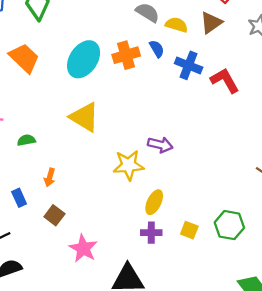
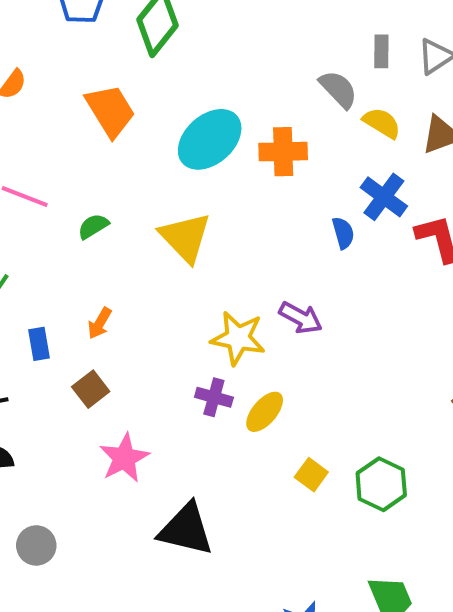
blue semicircle: (157, 49) -> (343, 233), moved
green semicircle: (26, 140) -> (93, 226), moved, turned -36
purple cross: (151, 233) -> (214, 397), moved

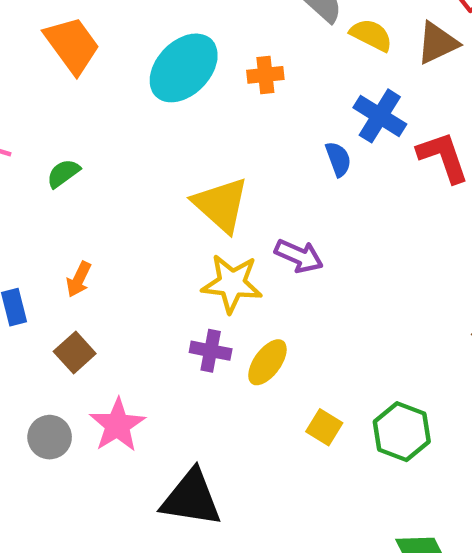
orange cross: (283, 152) -> (265, 75), size x0.7
yellow triangle: (185, 237) -> (221, 205), moved
gray circle: (36, 545) -> (50, 437), moved

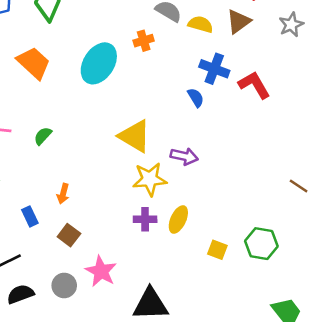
orange cross: (265, 75) -> (144, 41), moved

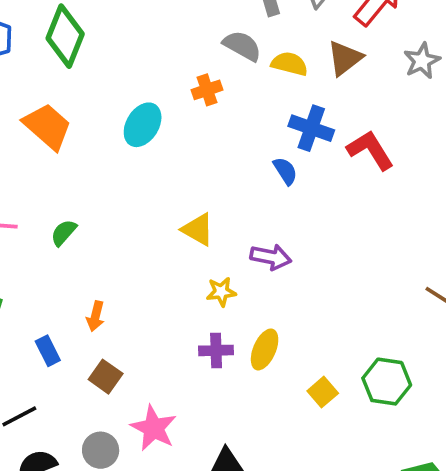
cyan ellipse: (99, 63) -> (143, 125), size x0.7
yellow triangle: (135, 136) -> (198, 229), size x0.7
yellow star: (150, 179) -> (221, 292), size x0.6
yellow square: (217, 250) -> (323, 392), turned 30

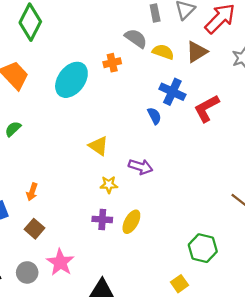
cyan ellipse: (143, 125) -> (71, 80), size x1.4
red L-shape: (370, 150) -> (207, 108), turned -92
green semicircle: (64, 233) -> (13, 129), moved
yellow square: (323, 392) -> (179, 284), moved

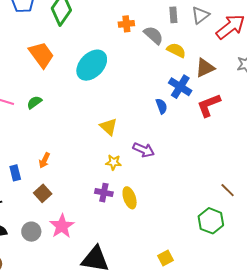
brown triangle: (197, 52) -> (205, 68), moved
orange cross: (112, 63) -> (126, 24), moved
yellow ellipse: (131, 222) -> (130, 198), turned -55
green hexagon: (203, 248) -> (211, 221), moved

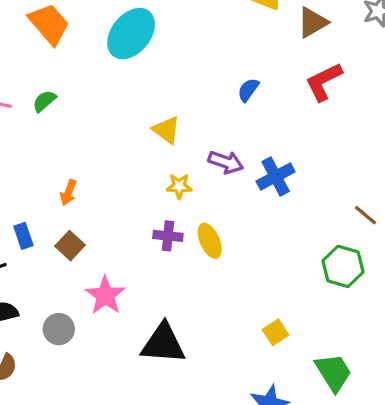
blue cross: (180, 87) -> (276, 177), moved, turned 35
blue semicircle: (161, 106) -> (248, 90), turned -119
blue rectangle: (15, 173) -> (23, 236), moved
gray circle: (31, 232) -> (59, 329), moved

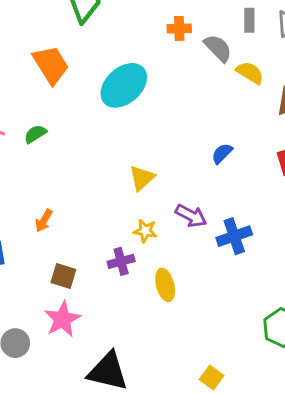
yellow triangle: (166, 130) -> (142, 178), turned 32
purple cross: (168, 236) -> (121, 261), moved, turned -30
brown square: (70, 246) -> (63, 276), moved, turned -35
yellow square: (276, 332) -> (212, 378), turned -30

